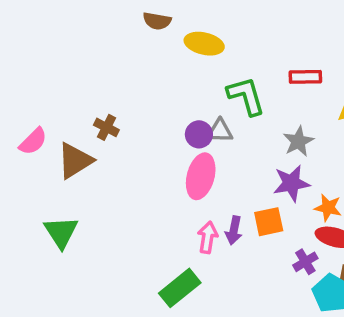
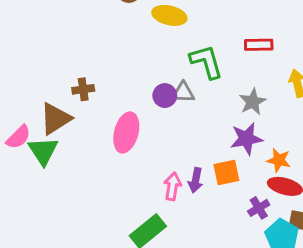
brown cross: (106, 127) -> (83, 89), turned -35
pink semicircle: (33, 141) -> (18, 137), moved
pink ellipse: (201, 176) -> (126, 132), moved
green triangle: (61, 232) -> (43, 151), moved

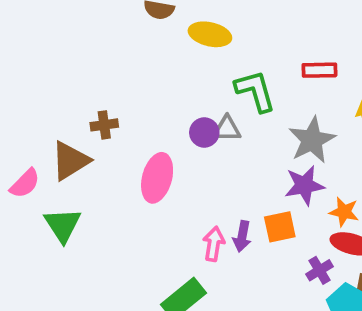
gray star: (253, 102) -> (312, 140), size x1.4
green triangle: (43, 151) -> (63, 225), moved

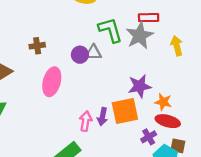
brown cross: (104, 125) -> (37, 46), moved
gray star: (312, 140) -> (140, 36), moved
orange square: (280, 227) -> (125, 111), size x1.4

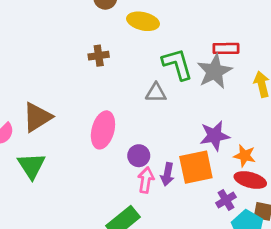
brown cross: (37, 46) -> (99, 56), moved
purple circle: (80, 55) -> (139, 156), moved

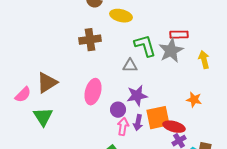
brown cross: (99, 56) -> (90, 40), size x1.5
purple star: (215, 136) -> (137, 96), moved
orange star: (245, 156) -> (194, 100), moved
red ellipse: (250, 180) -> (174, 127), moved

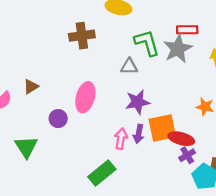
brown triangle: (47, 83) -> (31, 87), size x0.6
purple circle: (118, 110) -> (58, 119), moved
green triangle: (43, 117) -> (26, 147), moved

